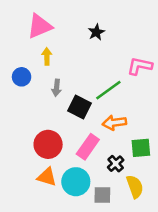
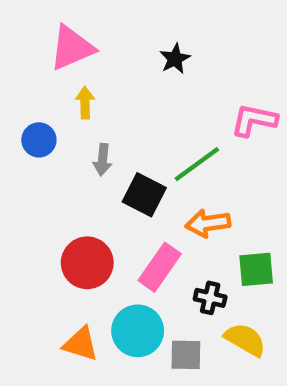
black cross: (116, 164) -> (210, 298), turned -35
orange triangle: (47, 177) -> (81, 344), moved
yellow semicircle: (135, 187) -> (245, 340), turned -40

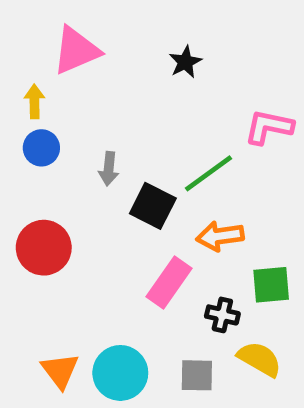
yellow arrow: (85, 103) -> (34, 101), moved
red circle: (87, 263) -> (44, 248), moved
cyan circle: (138, 331) -> (120, 373), moved
orange triangle: (81, 344) -> (60, 371), moved, turned 36

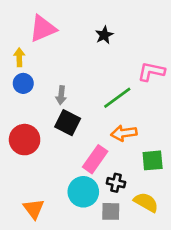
black square: (153, 206) -> (68, 123), moved
black cross: (222, 315) -> (116, 183), moved
cyan circle: (120, 373) -> (83, 192), moved

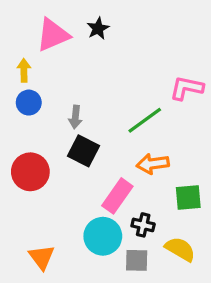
black star: (104, 35) -> (98, 28), moved

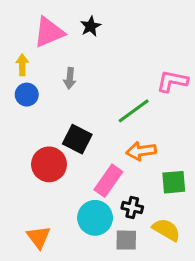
gray arrow: (75, 117) -> (70, 78), moved
red circle: (30, 172) -> (49, 164), moved

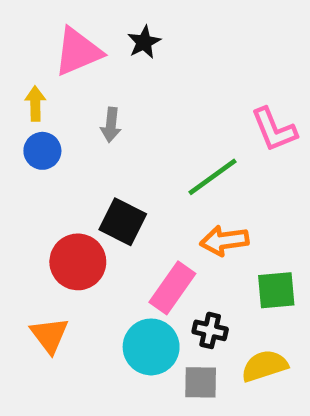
pink L-shape: (172, 81) -> (274, 130), turned -124
yellow semicircle: (166, 230) -> (264, 366), turned -48
orange triangle: (39, 237) -> (49, 335), moved

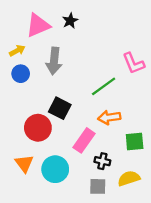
yellow arrow: (35, 104) -> (17, 51), turned 63
gray arrow: (111, 125) -> (54, 61), size x1.6
cyan circle: (151, 347) -> (55, 169), moved

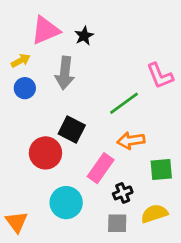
black star: (70, 21) -> (84, 36), moved
black cross: (102, 161) -> (123, 193), turned -35
orange triangle: (24, 163) -> (17, 222), moved

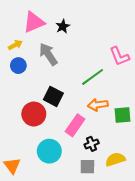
gray arrow: (65, 73) -> (48, 54), turned 140
green square: (161, 169) -> (122, 115), moved

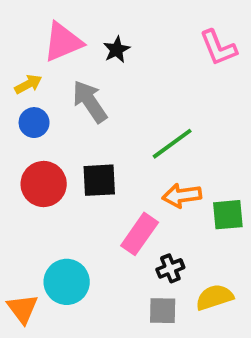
pink L-shape: (119, 56) -> (218, 48), moved
black square: (53, 96) -> (99, 180), turned -30
red circle: (34, 114) -> (44, 184), moved
cyan circle: (49, 151) -> (67, 282), moved

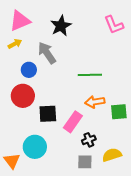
pink triangle: (63, 42) -> (20, 21), moved
black star: (117, 50) -> (61, 26), size x1.5
blue circle: (34, 123) -> (29, 70), moved
green line: (172, 144) -> (90, 75), turned 35
black square: (99, 180) -> (48, 114), moved

